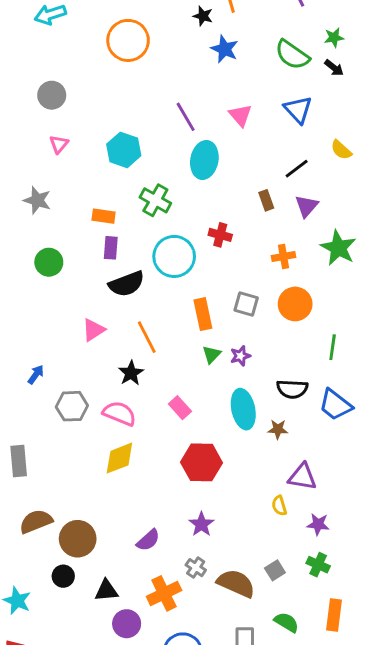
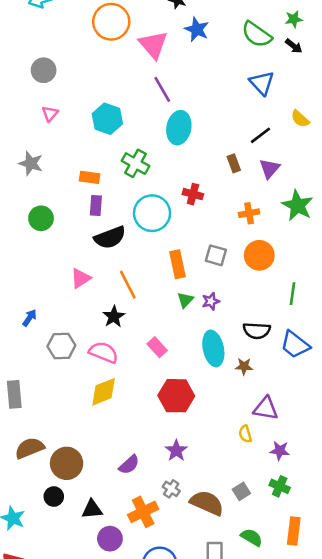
pink triangle: (240, 115) -> (153, 45), moved, size x1.4

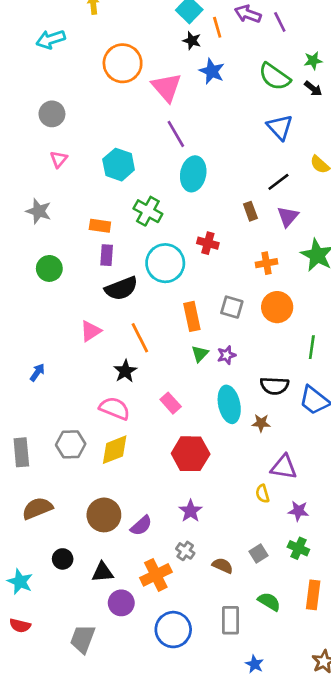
gray hexagon: (61, 346) -> (71, 444), moved
brown circle: (67, 463) -> (104, 515), moved
brown semicircle: (207, 503) -> (223, 566), size x0.6

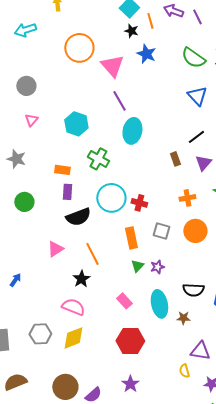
red cross: (208, 243) -> (139, 203), moved
pink rectangle: (171, 403) -> (124, 301), moved

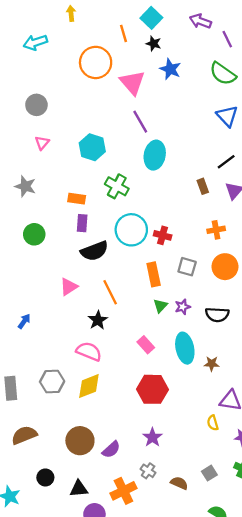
purple line: (197, 17) -> (227, 39), moved
orange line: (150, 21) -> (123, 33), moved
black semicircle: (193, 290) -> (217, 315), moved

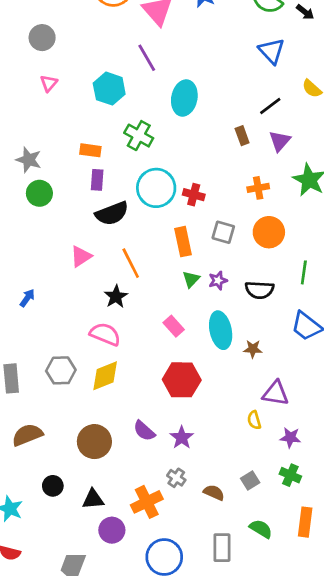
purple line: (140, 122) -> (147, 58), moved
gray star: (25, 186) -> (29, 160), moved
purple semicircle: (111, 450) -> (144, 431), moved, turned 84

